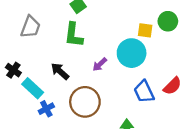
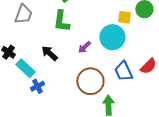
brown circle: (85, 102) -> (90, 81), moved

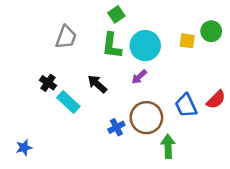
cyan circle: (112, 37) -> (145, 46), moved
blue cross: (37, 86) -> (116, 127), moved

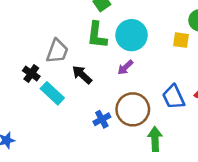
gray trapezoid: (66, 37) -> (57, 51), moved
yellow square: (187, 41) -> (181, 40), moved

